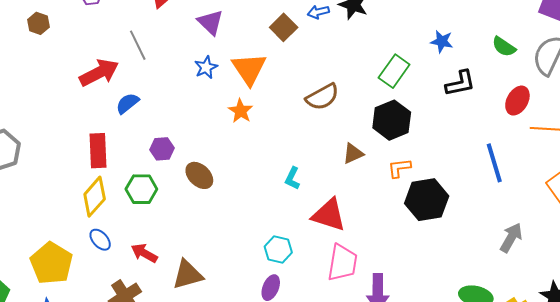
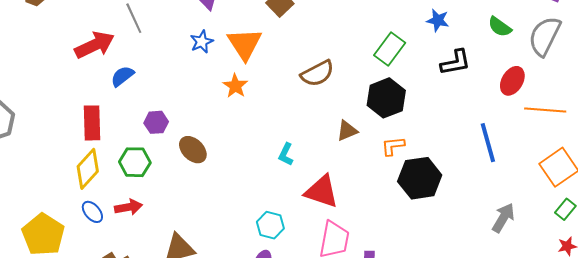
red arrow: (144, 253) -> (128, 207), moved, turned 140

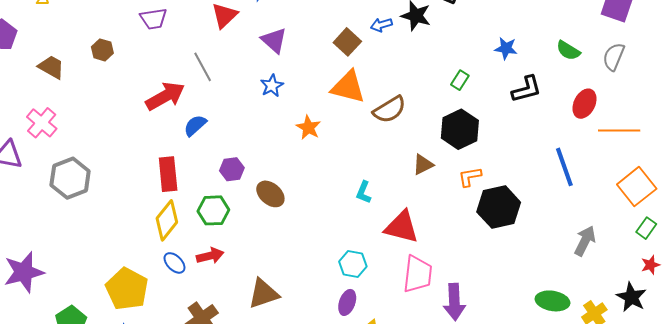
gray semicircle: (545, 36) -> (614, 57), size x0.7
orange triangle: (245, 44) -> (348, 87), moved, turned -39
green rectangle: (390, 49) -> (460, 80), size x0.6

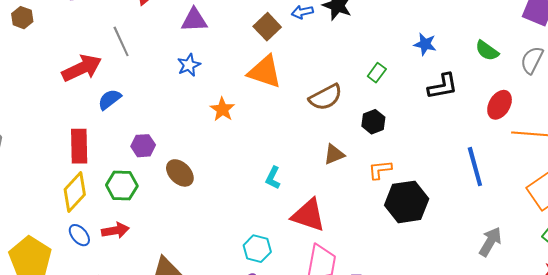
purple triangle: (274, 40) -> (194, 20), turned -48
brown semicircle: (390, 110) -> (326, 97), moved
black hexagon: (460, 129) -> (373, 122), size x0.6

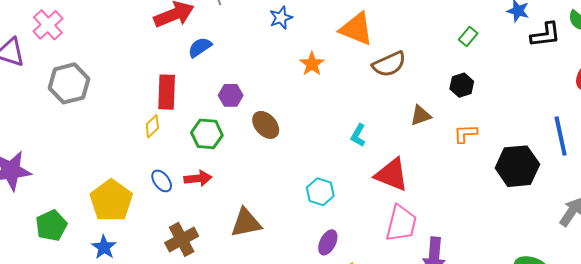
black L-shape: (443, 86) -> (545, 35), moved
brown semicircle: (326, 97) -> (389, 64), moved
yellow diamond: (75, 192) -> (152, 126), moved, size x0.6
black hexagon: (407, 202) -> (517, 166), moved
cyan hexagon: (257, 249) -> (320, 192), moved

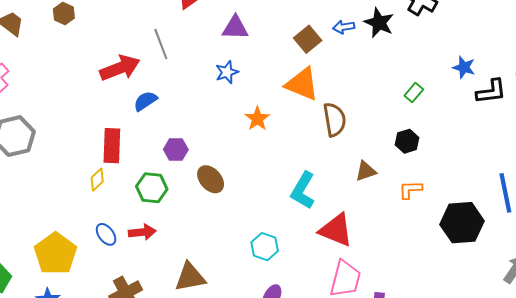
brown semicircle: (389, 64) -> (335, 120), turned -76
cyan L-shape: (358, 135) -> (303, 190), size x1.6

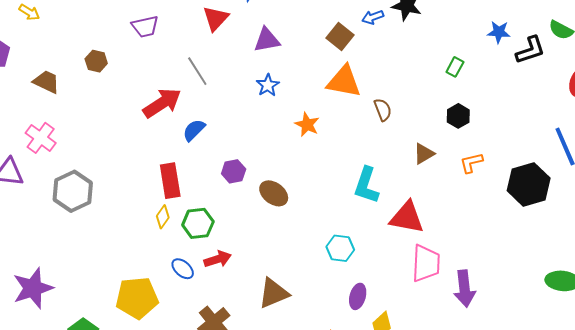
brown semicircle: (335, 120) -> (383, 110), size x0.7
green hexagon: (152, 188) -> (198, 223), moved
yellow pentagon: (55, 254) -> (137, 298), turned -30

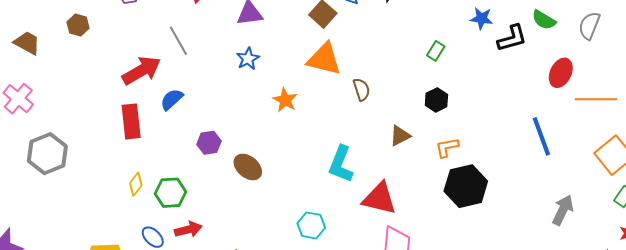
red rectangle: (170, 181) -> (131, 121), moved
black hexagon: (529, 184) -> (466, 186), moved

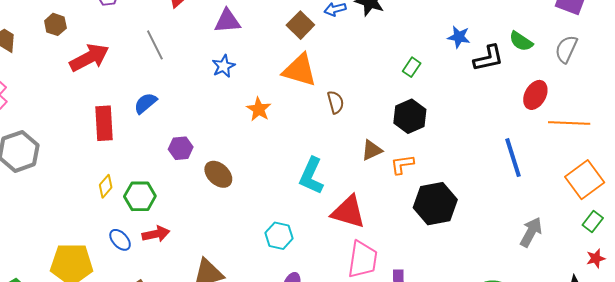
red arrow: (141, 71) -> (89, 58), moved
black hexagon: (436, 100) -> (410, 116), size x1.4
orange L-shape: (447, 147) -> (402, 164), moved

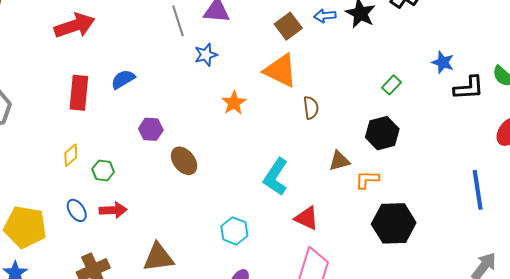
gray line: (155, 45) -> (178, 21), moved
green hexagon: (140, 196) -> (103, 170), size x0.7
red triangle: (348, 212) -> (307, 218), size x0.7

